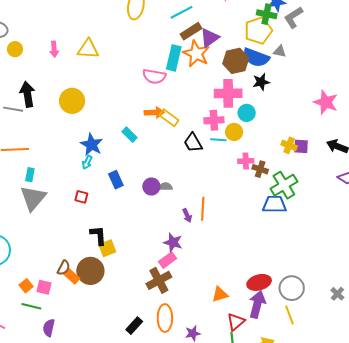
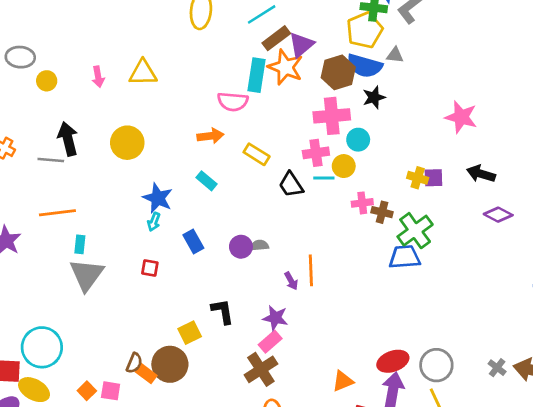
orange arrow: (154, 113) -> (210, 136), moved
black L-shape: (98, 235) -> (223, 311), moved

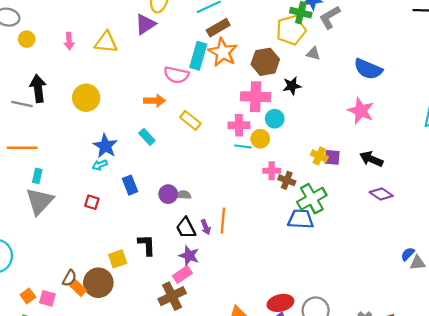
purple triangle: (301, 45) -> (145, 24), moved
blue semicircle: (365, 66) -> (368, 69), moved
black trapezoid: (291, 185) -> (186, 228), moved
cyan arrow: (154, 222) -> (100, 165), turned 40

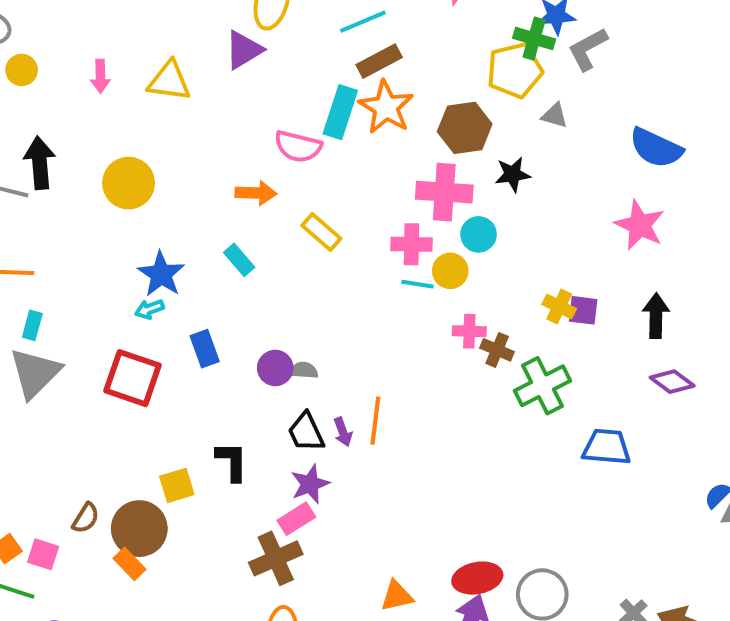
black arrow: (371, 159) -> (656, 316), turned 65
red square: (92, 202) -> (132, 378), size x2.0
blue trapezoid: (301, 219) -> (607, 447), moved
purple star: (189, 256) -> (310, 484), turned 30
orange rectangle: (78, 288) -> (130, 564), moved

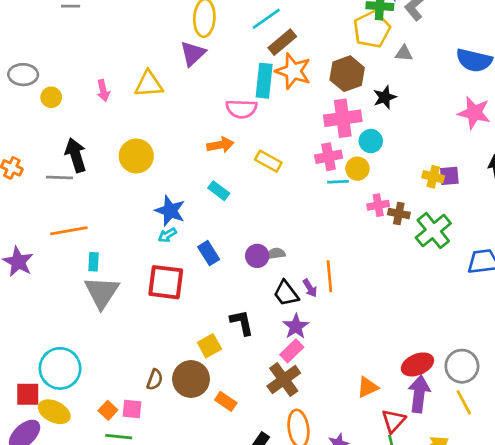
orange rectangle: (130, 564) -> (226, 401), moved

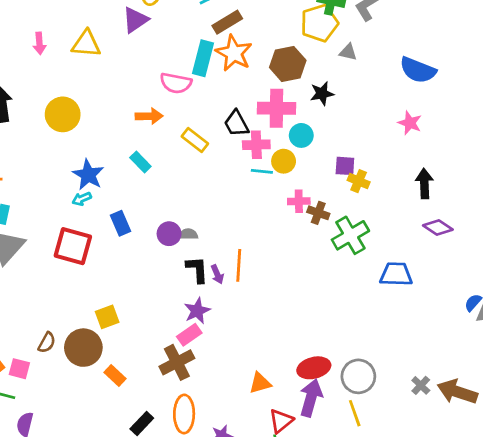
pink star: (474, 113) -> (410, 123), size x0.7
purple square: (449, 176) -> (345, 166), moved
black trapezoid: (286, 293) -> (236, 123), moved
black L-shape: (242, 323) -> (197, 270), moved

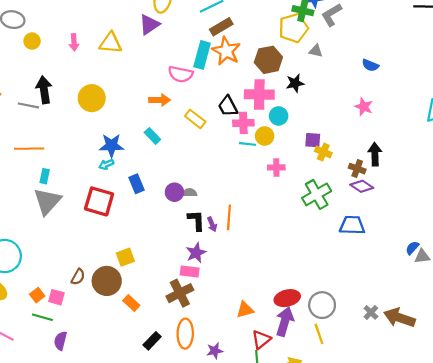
blue semicircle: (418, 70) -> (370, 65), size x0.6
blue star: (88, 175) -> (111, 146), turned -30
brown cross: (318, 213) -> (357, 169), moved
purple diamond: (438, 228) -> (362, 186), moved
pink rectangle: (189, 335) -> (190, 272), turned 42

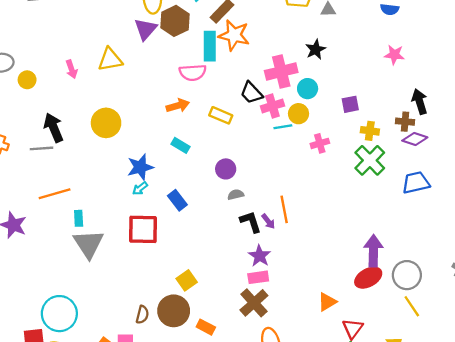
brown hexagon: (268, 60) -> (175, 21), moved
yellow cross: (323, 152) -> (370, 131), moved
purple circle: (174, 192) -> (226, 169), moved
purple arrow: (285, 322) -> (373, 251), moved

